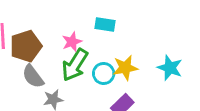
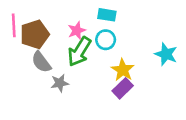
yellow star: (125, 68) -> (123, 70), moved, turned -30
cyan circle: (104, 74) -> (106, 40), moved

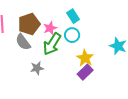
cyan rectangle: (107, 15) -> (73, 16), turned 48
brown pentagon: (35, 34) -> (29, 24), moved
gray semicircle: (41, 62) -> (23, 42), moved

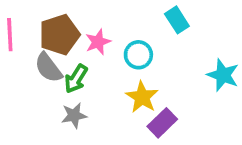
cyan rectangle: (73, 16) -> (177, 20), moved
green arrow: (52, 44) -> (76, 79), moved, size x0.7
yellow star: (85, 58) -> (142, 97), moved

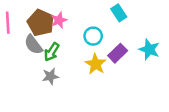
brown pentagon: (59, 35) -> (41, 23), turned -30
pink star: (98, 42) -> (59, 20), moved
purple rectangle: (162, 123) -> (118, 53), moved

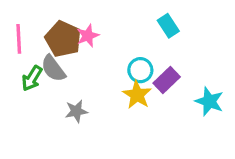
cyan circle: (93, 36) -> (140, 70), moved
cyan star: (149, 49) -> (209, 101), moved
green arrow: (52, 52) -> (32, 78), moved

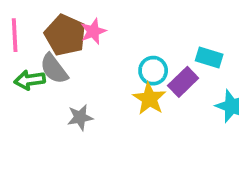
cyan rectangle: (168, 26) -> (209, 58), moved, turned -40
green arrow: (32, 78) -> (30, 80), turned 50

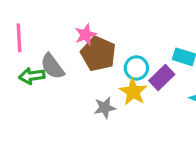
brown pentagon: (65, 35) -> (98, 54), moved
gray star: (80, 117) -> (105, 108), moved

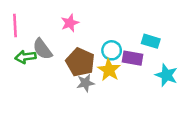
brown pentagon: (98, 54) -> (80, 62), moved
purple rectangle: (162, 77) -> (132, 58), turned 54

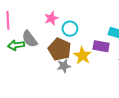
cyan circle: (112, 50) -> (70, 29), moved

